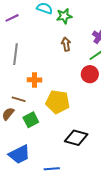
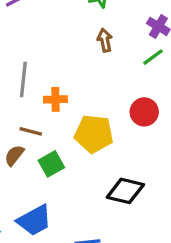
gray line: (16, 54) -> (23, 80), moved
red circle: (90, 74) -> (144, 112), moved

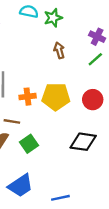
yellow pentagon: (94, 134) -> (56, 97), moved
black diamond: (125, 191) -> (83, 142), moved

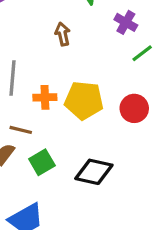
purple cross: (97, 37) -> (126, 22), moved
brown arrow: (59, 50) -> (63, 34), moved
black diamond: (83, 142) -> (94, 172), moved

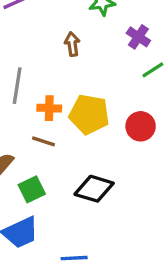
brown line: (21, 130) -> (44, 141), moved
green square: (42, 162) -> (32, 189), moved

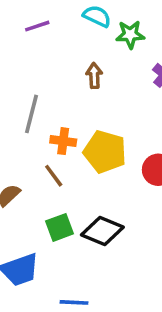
brown line: (44, 141) -> (54, 176), turned 30
green square: (32, 189) -> (59, 227), moved

